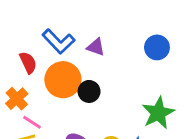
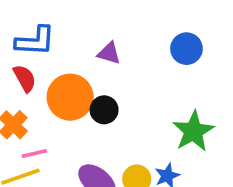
blue L-shape: (59, 41) -> (35, 41), moved, turned -40
pink line: (32, 122) -> (34, 153), turned -42

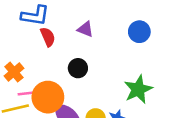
red semicircle: (25, 78) -> (48, 37), moved
orange circle: (70, 97) -> (48, 97), moved

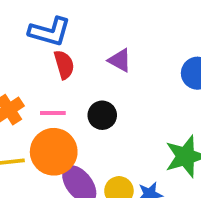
pink line: (27, 93) -> (53, 113), moved

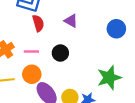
orange circle: (54, 152) -> (32, 74), size x0.7

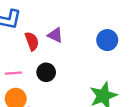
red semicircle: (38, 23) -> (32, 41), moved

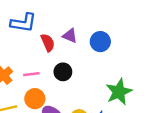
blue circle: (107, 40) -> (100, 42), moved

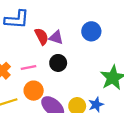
purple triangle: (70, 36) -> (56, 37), moved

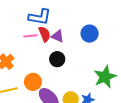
blue L-shape: (17, 19) -> (40, 17), moved
pink line: (28, 68) -> (30, 36), moved

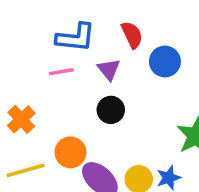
red semicircle: (45, 34) -> (132, 35), moved
purple triangle: (57, 36) -> (109, 69), turned 32

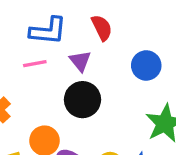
blue circle: (165, 61) -> (146, 65), moved
black circle: (111, 110) -> (83, 100), size x1.4

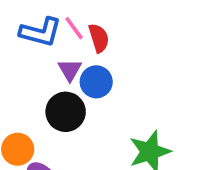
pink line: (35, 64) -> (74, 28), moved, turned 55
blue circle: (146, 65) -> (96, 82), moved

